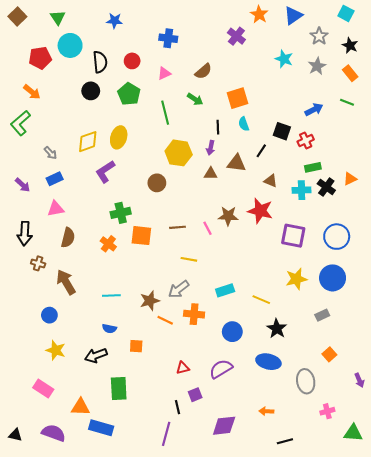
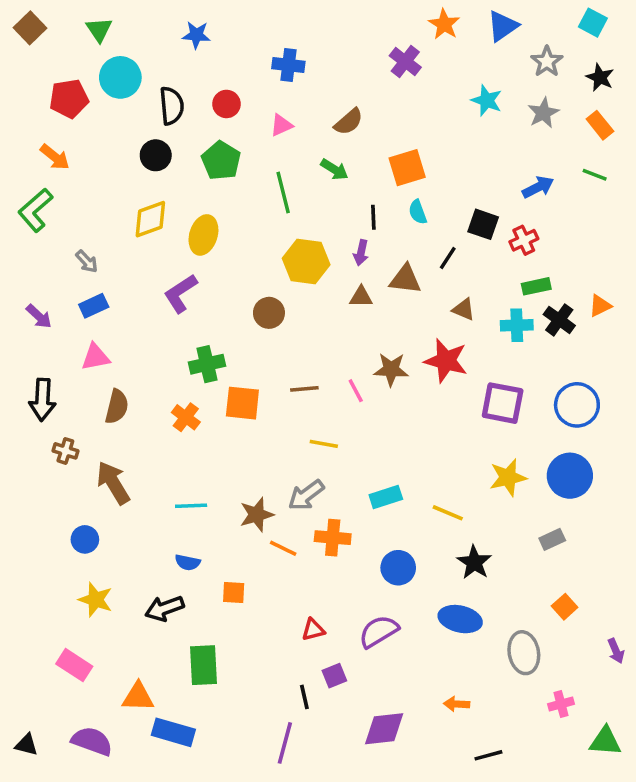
yellow diamond: (88, 142) -> (150, 219), moved

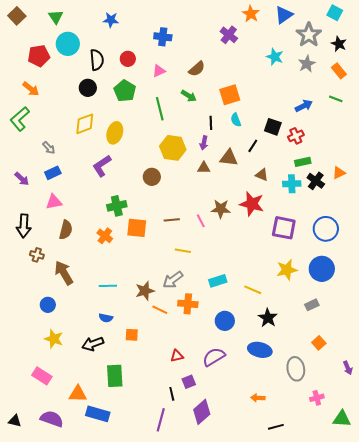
gray star: (547, 61) -> (309, 35), size x1.4
purple diamond: (384, 729) -> (202, 412), moved, turned -35

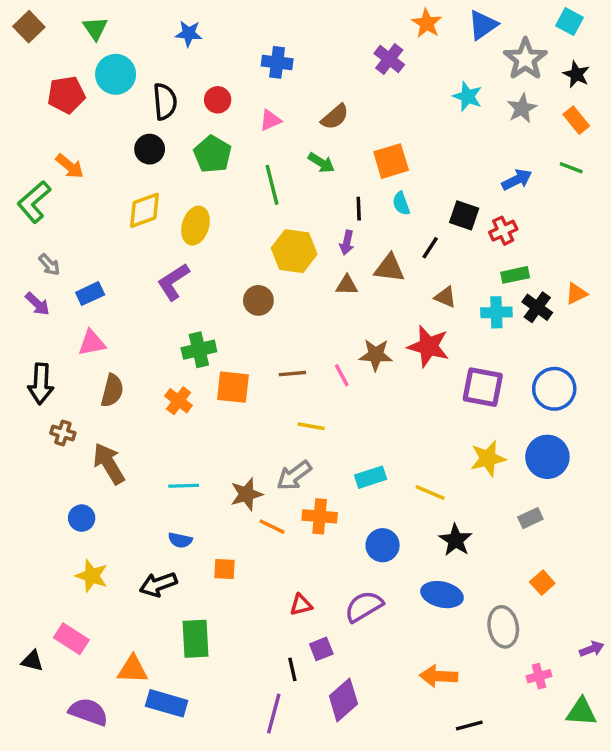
orange arrow: (31, 89) -> (70, 166), moved
gray arrow: (49, 148) -> (49, 265), moved
purple arrow: (348, 368) -> (592, 649), moved, turned -88
orange arrow: (258, 398) -> (439, 676), size x1.5
black triangle: (15, 421) -> (32, 661), moved

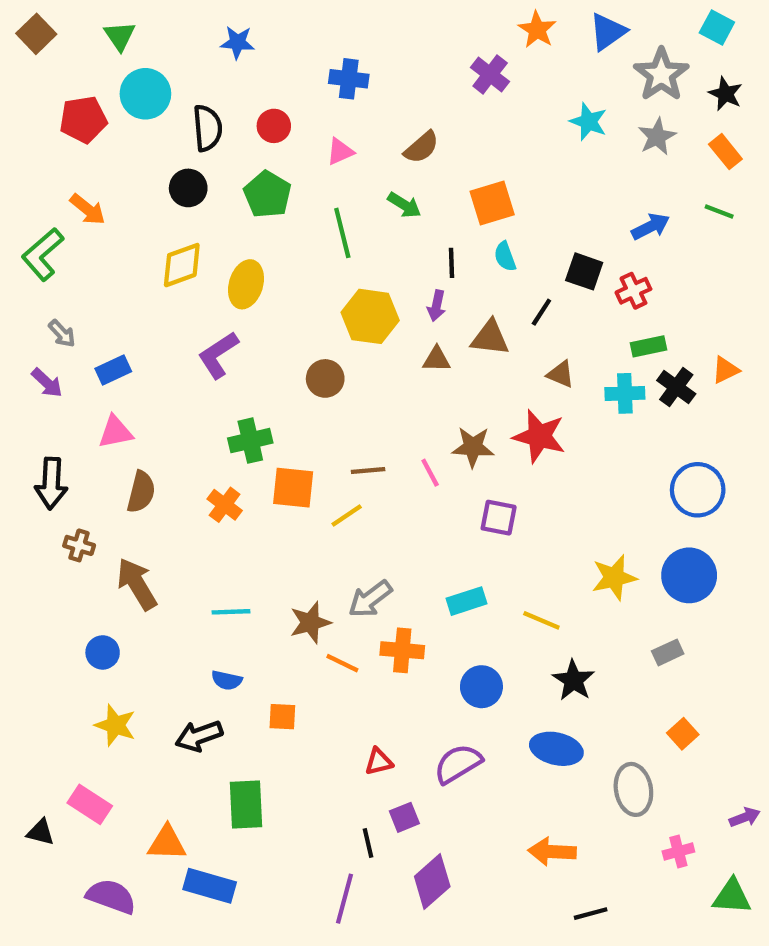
purple square: (483, 387) -> (499, 518), moved, size x0.7
yellow line: (311, 426) -> (347, 515), moved, turned -44

